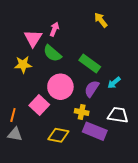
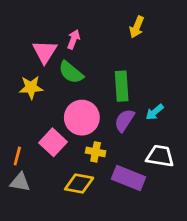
yellow arrow: (101, 20) -> (137, 27), turned -119
green rectangle: (90, 63) -> (122, 86), turned 50
yellow cross: (82, 112) -> (96, 152), moved

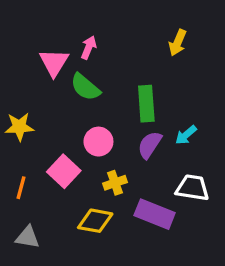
yellow arrow: (137, 27) -> (178, 43), moved
yellow star: (31, 87) -> (19, 127), moved
pink circle: (82, 118) -> (98, 142), size x0.7
yellow cross: (96, 152) -> (115, 183), turned -30
gray triangle: (20, 182) -> (28, 237), moved

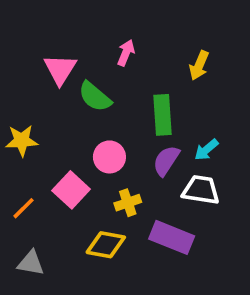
yellow arrow: (178, 43) -> (199, 66), moved
pink arrow: (89, 48) -> (126, 53), moved
orange line: (21, 188) -> (24, 208), turned 30
white trapezoid: (192, 188) -> (201, 190), moved

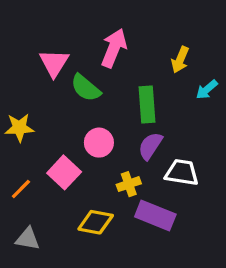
pink arrow: (126, 53) -> (114, 48), size x1.6
cyan arrow: (206, 150) -> (207, 90), moved
yellow cross: (128, 203) -> (129, 184), moved

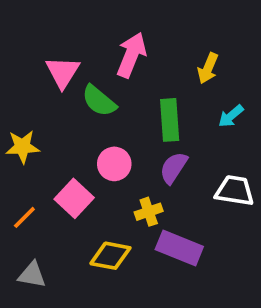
cyan arrow: (207, 90) -> (231, 116), moved
white trapezoid: (182, 172) -> (235, 191), moved

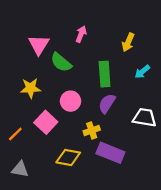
pink arrow: (131, 55) -> (81, 34), size x0.6
yellow star: (22, 147) -> (31, 88), moved

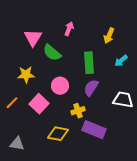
orange line: (15, 134) -> (12, 103), moved

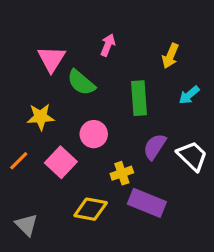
purple semicircle: (91, 88) -> (155, 147), moved
white trapezoid: (123, 100) -> (192, 156), turned 35
gray triangle: (17, 144) -> (26, 225), turned 35

